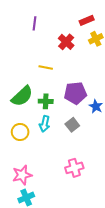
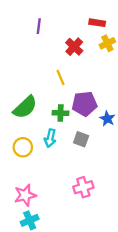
red rectangle: (87, 20) -> (97, 23), turned 32
yellow line: (46, 67) -> (61, 78), moved, turned 56
green cross: (46, 101) -> (61, 113), moved
gray square: (72, 125) -> (81, 139), turned -32

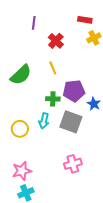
red cross: (74, 47) -> (56, 41), moved
green semicircle: (25, 107) -> (21, 75), moved
gray square: (81, 139) -> (71, 122), size x1.6

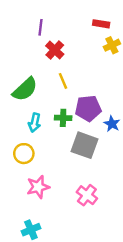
red cross: (56, 41) -> (55, 50), moved
cyan arrow: (44, 121) -> (35, 123), moved
pink cross: (73, 164) -> (87, 195), turned -36
pink star: (22, 171) -> (38, 187), moved

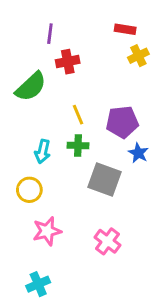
red cross: (55, 50) -> (68, 62), turned 36
yellow line: (63, 81) -> (78, 115), moved
green semicircle: (25, 89) -> (31, 87), moved
purple pentagon: (88, 108) -> (122, 122), moved

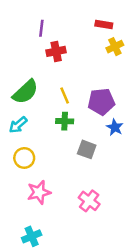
green semicircle: (31, 87) -> (25, 92), moved
cyan arrow: (43, 151) -> (18, 125), moved, turned 36
gray square: (104, 179) -> (87, 149), size x0.7

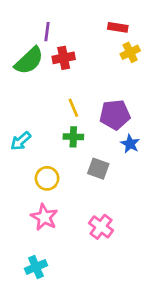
green semicircle: (25, 92) -> (29, 61), moved
yellow circle: (24, 158) -> (47, 178), moved
pink star: (39, 192) -> (44, 217), turned -30

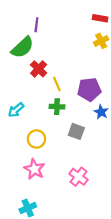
red rectangle: (118, 27) -> (100, 18), moved
red cross: (64, 58) -> (39, 69), moved, turned -35

